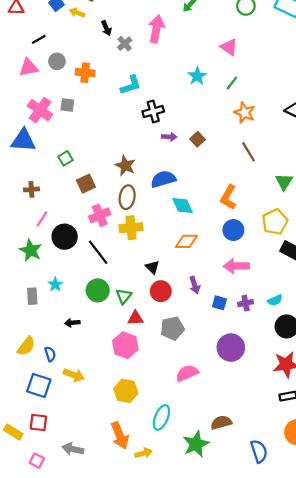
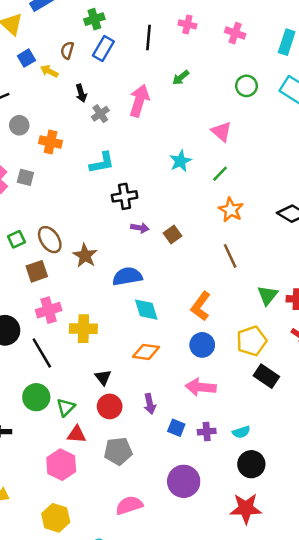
brown ellipse: (127, 197) -> (50, 240), moved, turned -50

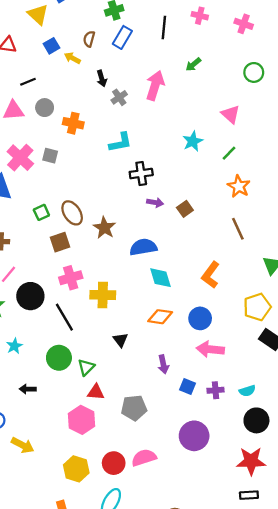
blue circle: (202, 345) -> (200, 318), moved
red circle: (110, 406) -> (114, 463), moved

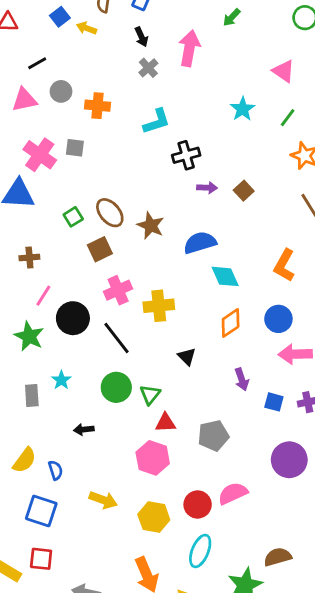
black arrow: (102, 78) -> (141, 37), moved
orange diamond: (160, 317) -> (231, 323), turned -35
yellow arrow: (23, 445) -> (103, 500), moved

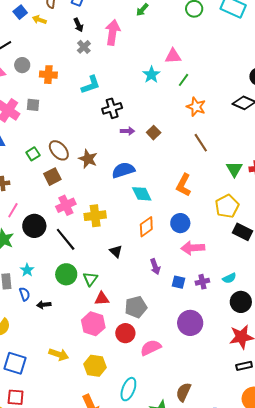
pink triangle: (284, 71) -> (173, 56), moved, turned -36
blue semicircle: (55, 470) -> (25, 294), moved
red circle: (198, 504) -> (125, 333), moved
brown semicircle: (278, 557) -> (184, 392), turned -48

